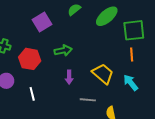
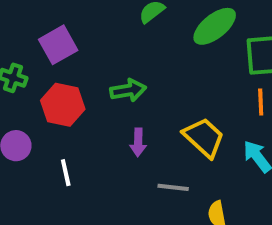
purple square: (42, 22) -> (58, 45), moved

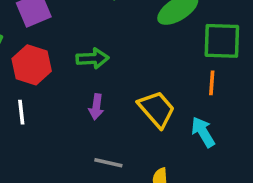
white line: (66, 173) -> (21, 112), moved
gray line: (173, 187) -> (108, 163), moved

